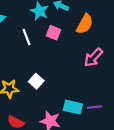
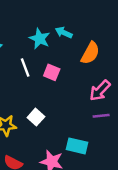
pink square: (53, 33) -> (52, 72), moved
purple line: (94, 107) -> (101, 116), moved

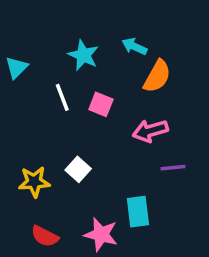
cyan arrow: (64, 33) -> (134, 46), moved
pink arrow: (100, 90) -> (150, 131), moved, turned 30
cyan rectangle: (77, 146) -> (138, 212), turned 70

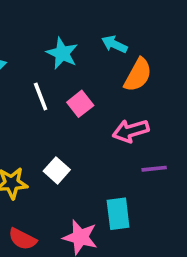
pink square: (101, 104) -> (80, 104), turned 30

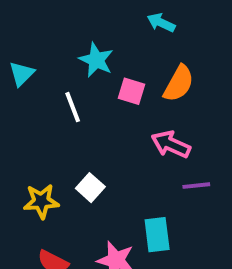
cyan arrow: (114, 44) -> (161, 23), moved
pink square: (80, 104) -> (132, 91), moved, turned -35
pink arrow: (131, 131) -> (171, 144), turned 40

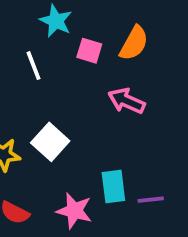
purple line: (196, 186) -> (151, 200), moved
white square: (90, 188) -> (50, 142), size x1.4

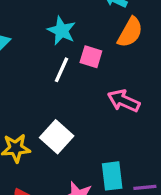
orange semicircle: (134, 43) -> (130, 32), moved
white line: (33, 66) -> (62, 70), moved, turned 45

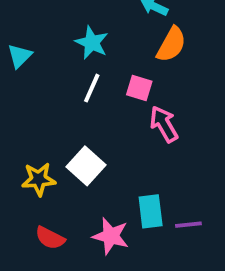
pink square: (91, 57) -> (139, 88), moved
pink arrow: (124, 101) -> (164, 124), turned 36

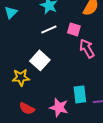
white line: (92, 88) -> (49, 29), turned 42
white square: (86, 166) -> (40, 60), moved

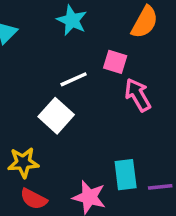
white line: (49, 29) -> (74, 79), moved
yellow star: (21, 77) -> (23, 163), moved

